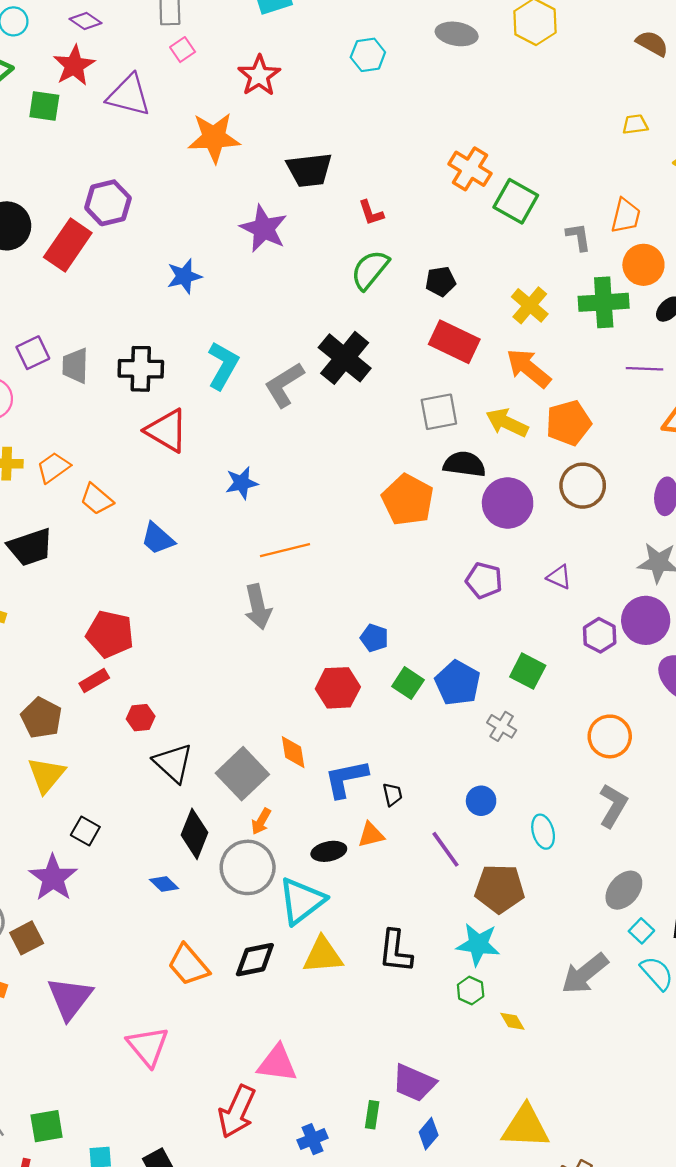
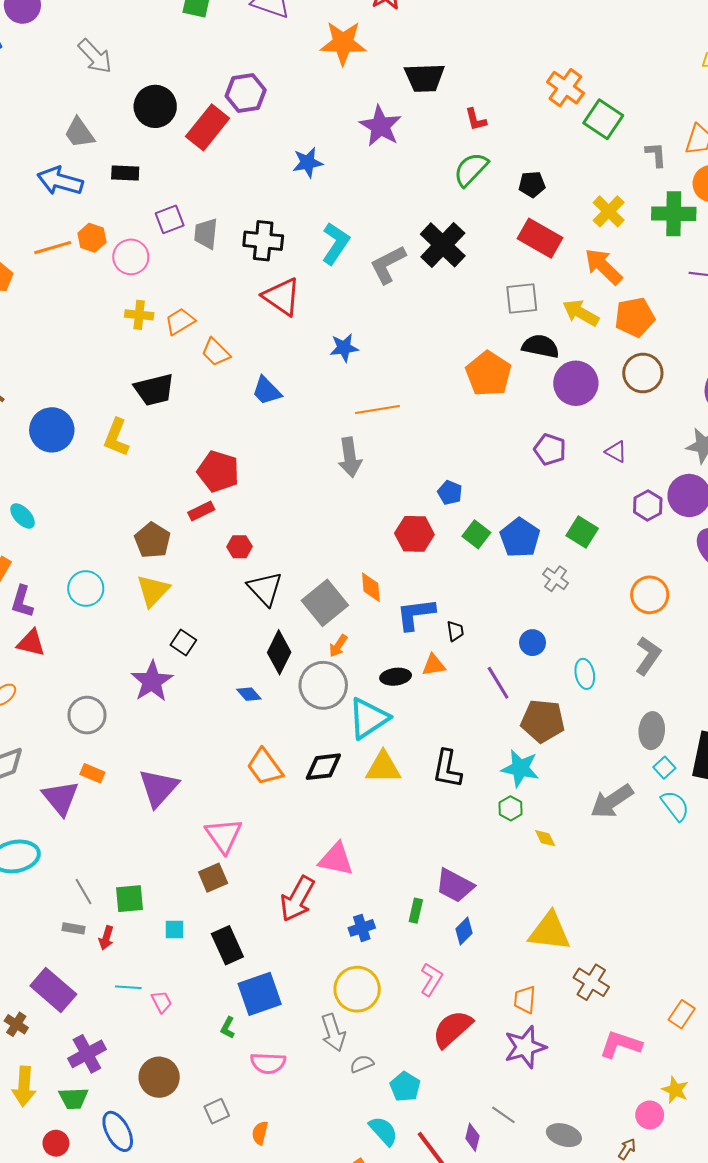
gray ellipse: (624, 890) -> (652, 731), turned -40
brown square: (27, 938) -> (213, 878), moved

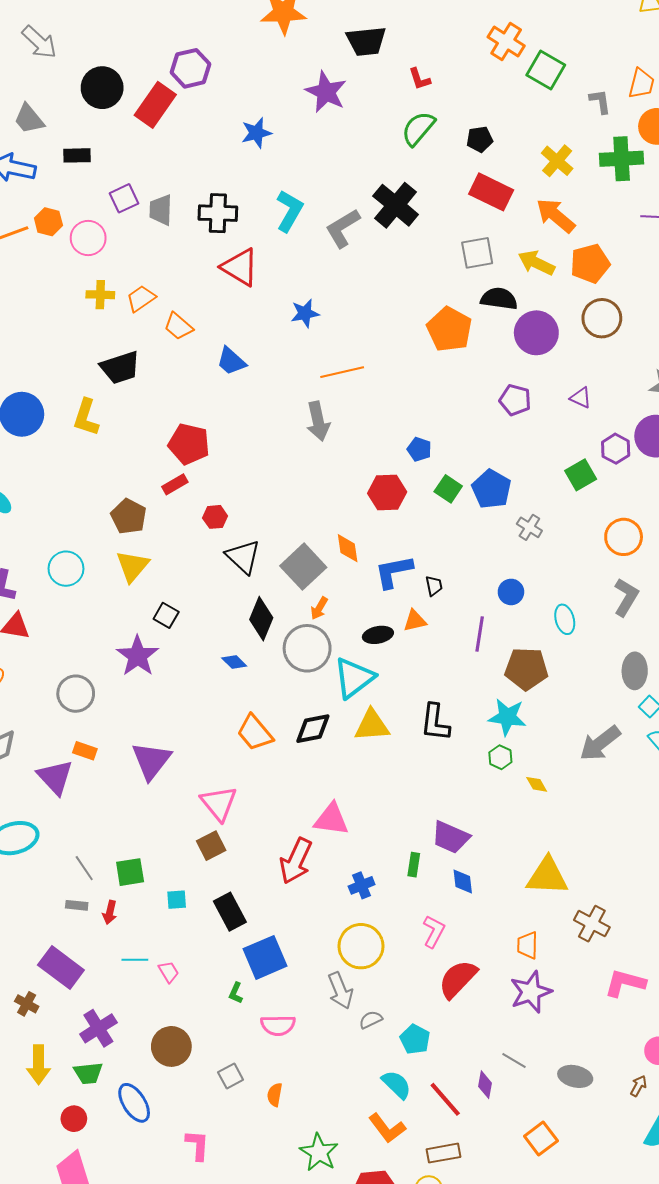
green square: (582, 532) -> (581, 475), moved, turned 32
purple line: (498, 683) -> (480, 634), turned 44
blue diamond: (464, 931) -> (463, 882), turned -48

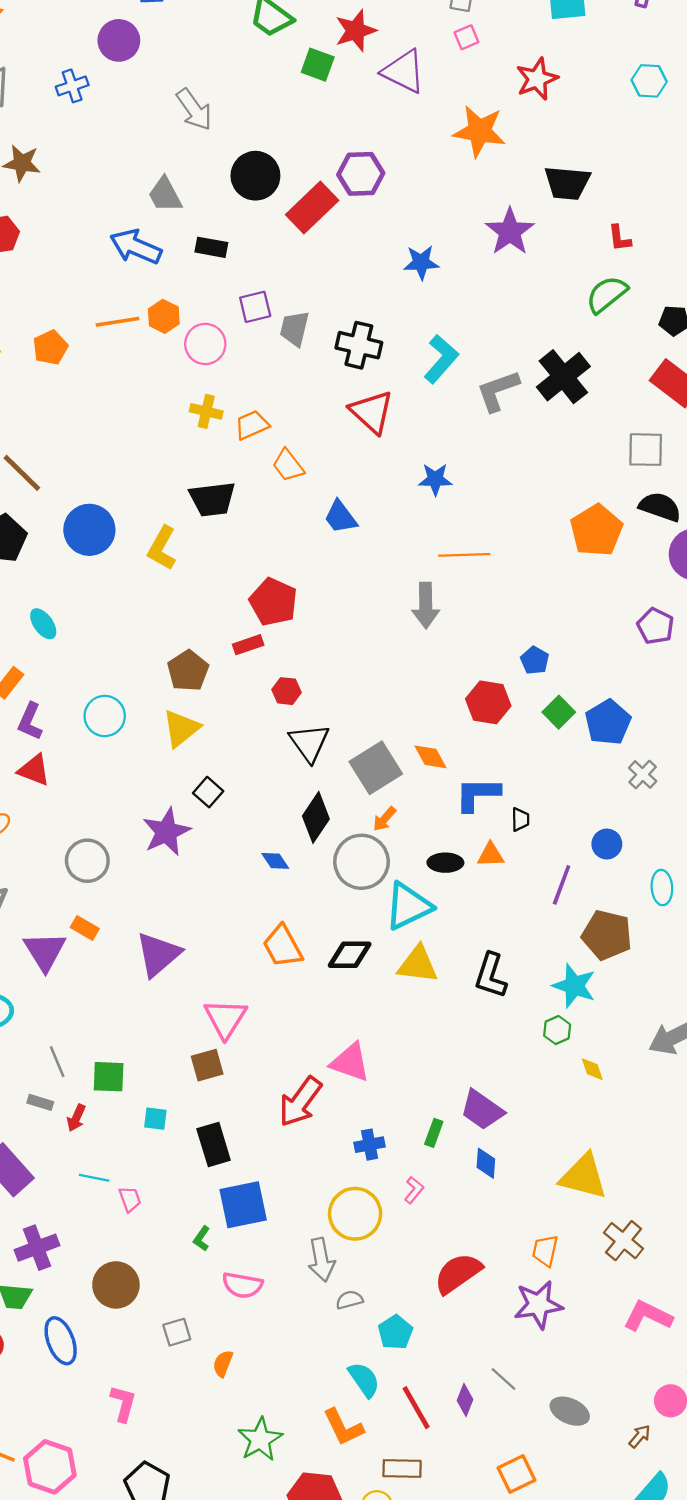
orange diamond: (348, 548) -> (431, 757), turned -32
pink L-shape: (434, 931) -> (414, 1190), moved, size x0.7

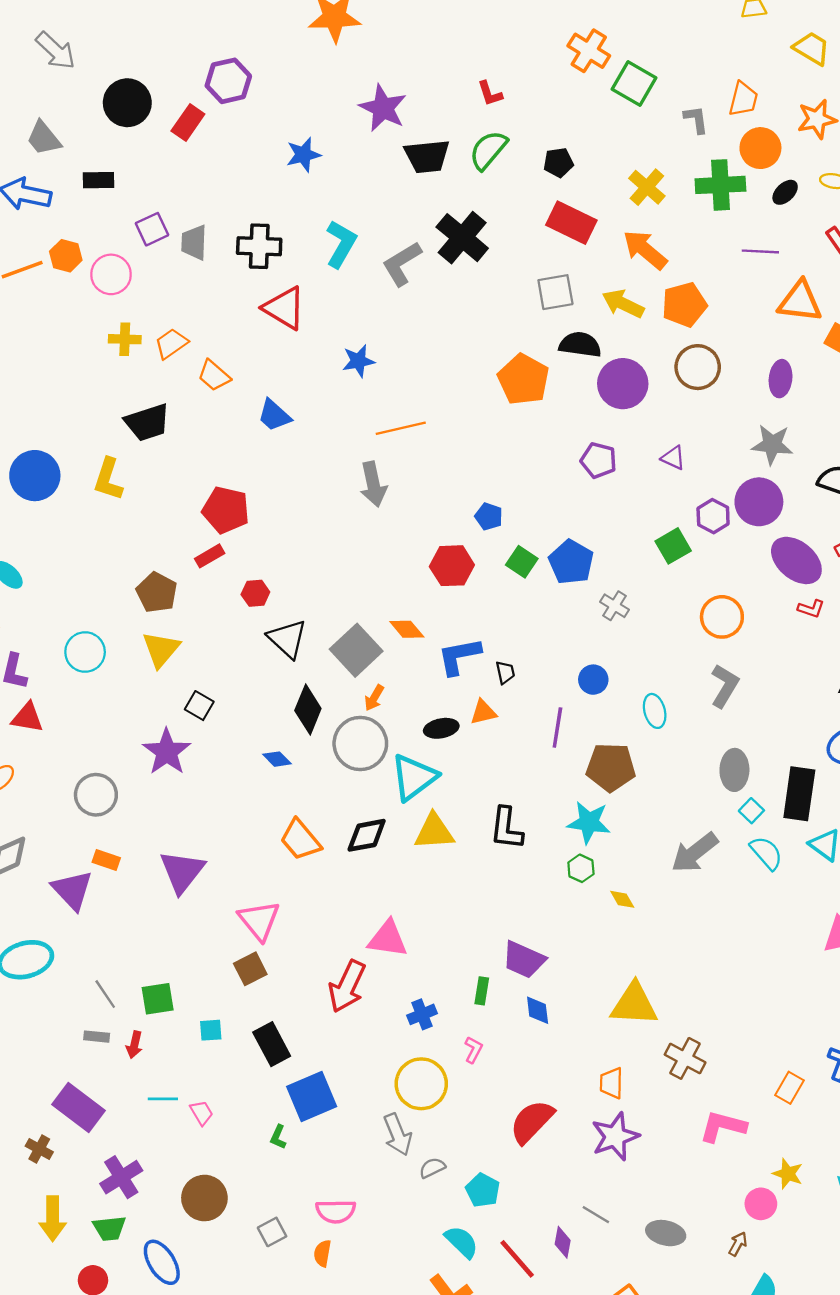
black trapezoid: (567, 183) -> (427, 156), moved
red rectangle: (312, 207) -> (188, 122), size x0.7
pink semicircle: (242, 1285) -> (336, 1211), moved

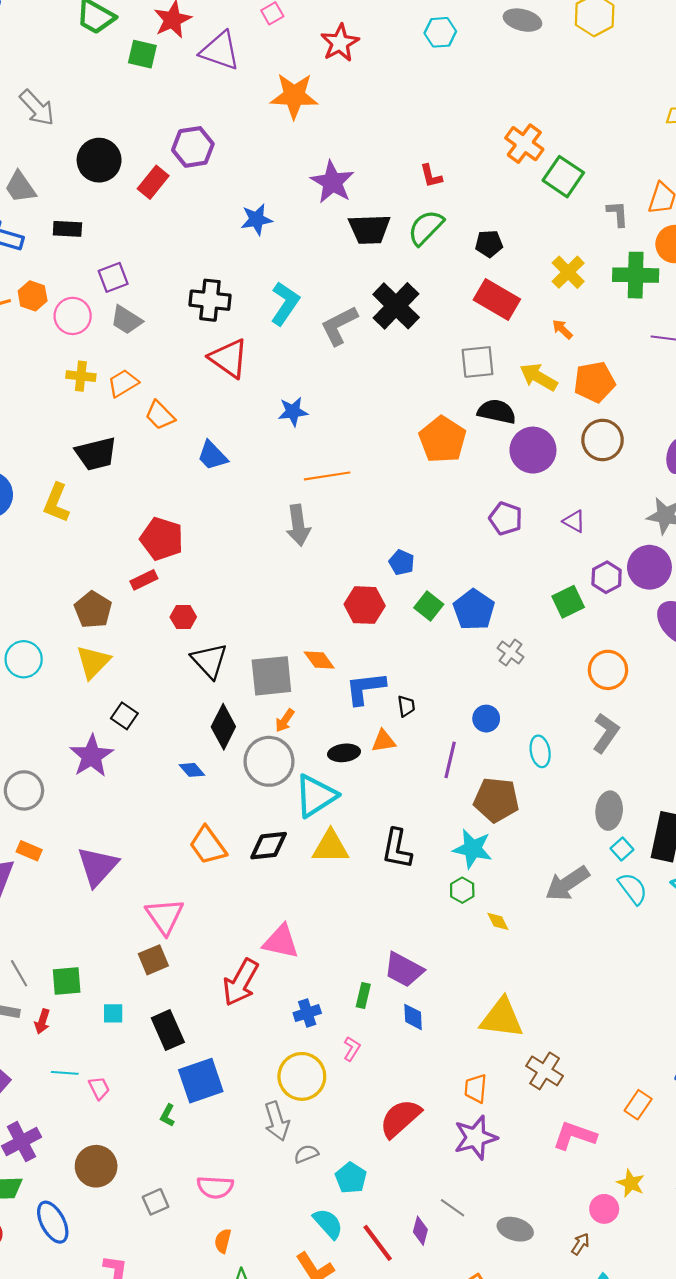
gray trapezoid: (194, 242) -> (126, 320), moved, turned -64
orange arrow: (645, 250) -> (562, 329), size x0.5
gray square: (356, 650) -> (271, 676), turned 33
orange semicircle: (322, 1253) -> (223, 1241), moved

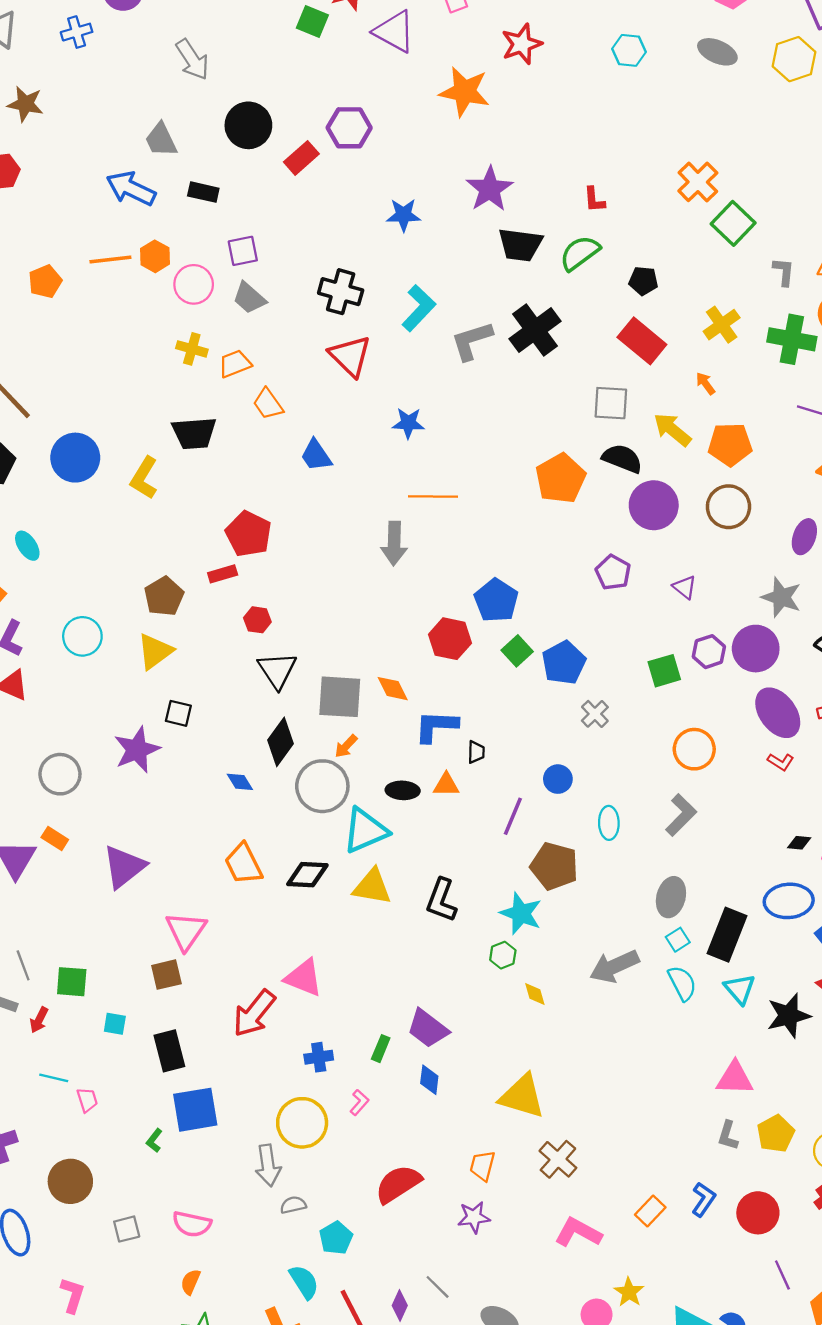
blue pentagon: (402, 562) -> (496, 600), size x1.6
black square: (124, 716) -> (178, 713), turned -30
purple star: (476, 1138) -> (474, 1217), size x0.7

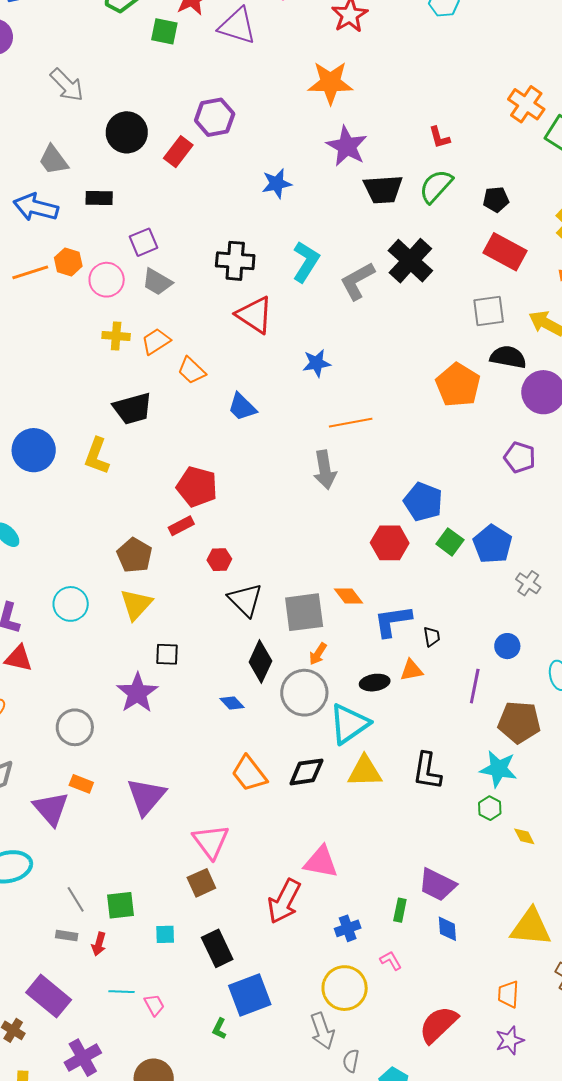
orange star: (465, 92) -> (330, 83), moved
pink L-shape: (359, 1102) -> (391, 961), turned -60
gray semicircle: (293, 1205) -> (351, 1061), turned -55

